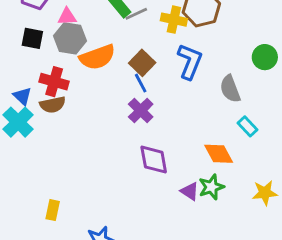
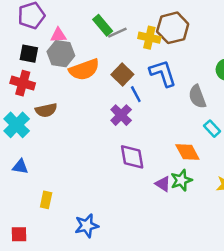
blue L-shape: (190, 61) -> (163, 73), turned -40
red cross: (54, 82) -> (23, 83), moved
blue line: (141, 83) -> (136, 94), moved
blue triangle: (22, 96) -> (20, 167), moved, turned -35

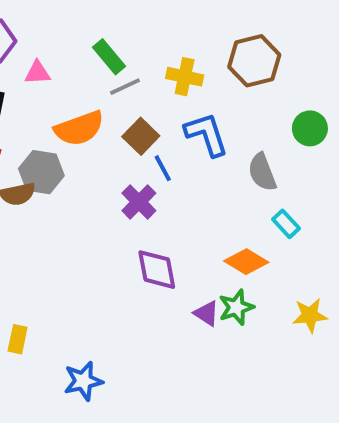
brown hexagon: (173, 28) -> (254, 61), moved
gray line: (117, 33) -> (125, 87), moved
gray hexagon: (61, 54) -> (41, 172), moved
orange diamond: (187, 152) -> (246, 262), turned -30

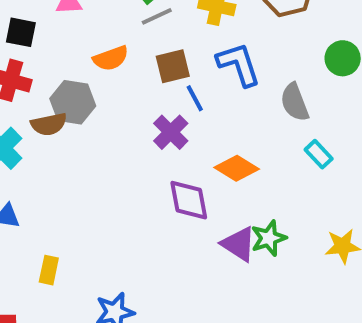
orange semicircle: (79, 128) -> (111, 58), size x0.7
brown square: (141, 136) -> (173, 66), turned 32
orange diamond: (246, 262) -> (237, 168), moved
purple triangle: (206, 313) -> (239, 244), size x1.4

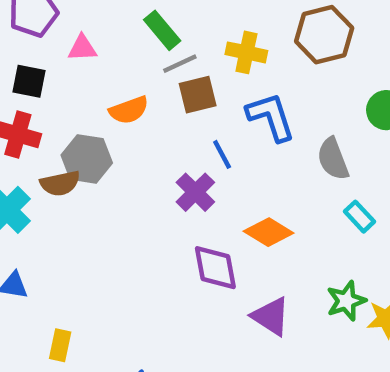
brown square: (173, 66) -> (198, 95), moved
green star: (269, 238) -> (346, 301), moved

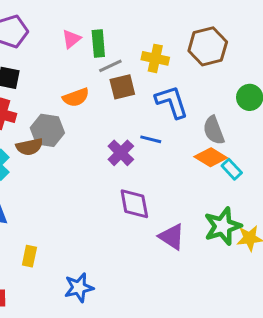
green rectangle: (162, 30) -> (98, 43), turned 35
pink triangle: (82, 48) -> (71, 39), moved, turned -36
blue line: (222, 154) -> (151, 139), moved, turned -48
orange diamond: (269, 232) -> (211, 157), moved
green star: (346, 301) -> (223, 226), size x1.4

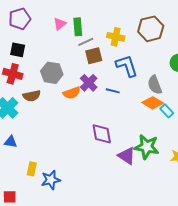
orange semicircle: (76, 97) -> (72, 93), moved
gray hexagon: (47, 130) -> (52, 73), moved
purple cross: (121, 153) -> (89, 83), moved
green star: (223, 226) -> (147, 147), moved, turned 30
blue star: (79, 288) -> (51, 180), moved

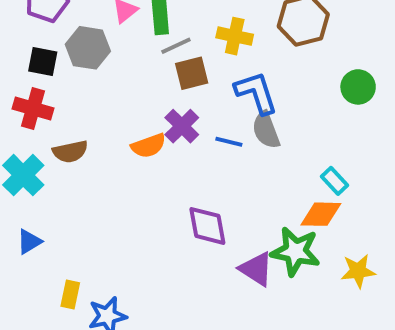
gray hexagon: (52, 73) -> (88, 48), moved
gray semicircle: (155, 85) -> (266, 130), moved
orange diamond: (153, 103) -> (321, 214), moved, turned -30
blue triangle: (11, 142) -> (29, 242), turned -40

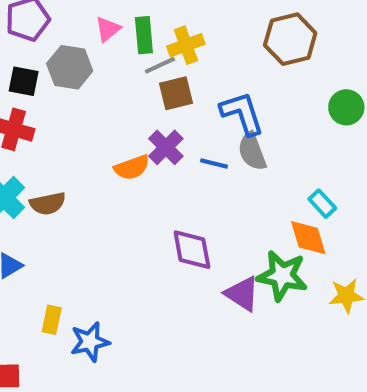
yellow cross: (235, 36) -> (186, 45), moved, turned -32
brown semicircle: (70, 152) -> (48, 204), moved
orange diamond: (321, 214) -> (308, 238), turned 72

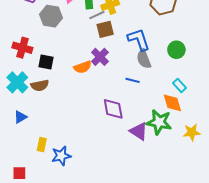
black square: (24, 81) -> (46, 62), moved
green circle: (346, 107) -> (176, 50), moved
blue line: (214, 163) -> (133, 80), moved

